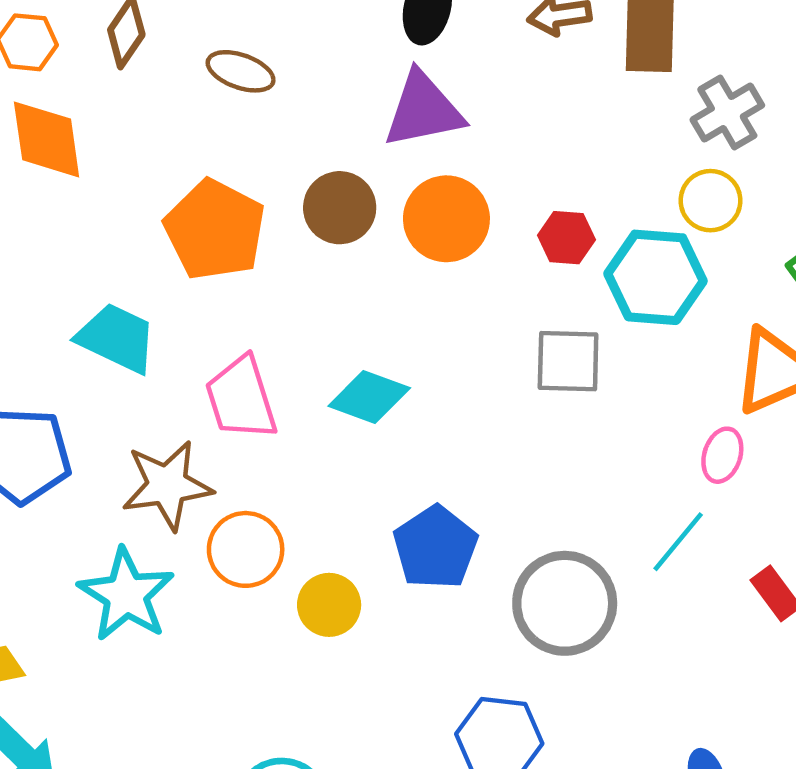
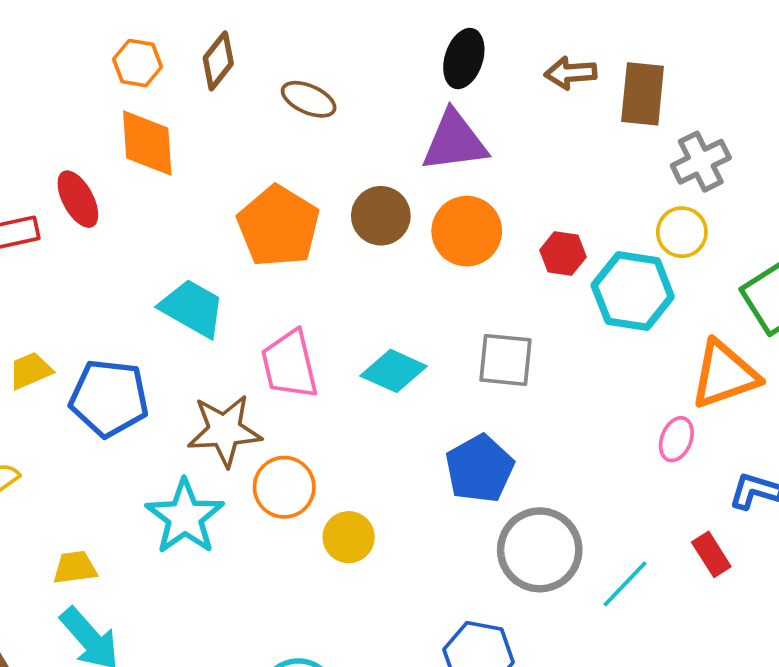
gray square: (568, 361) -> (505, 360), moved
cyan line: (678, 542) -> (625, 584), moved
blue pentagon: (435, 547) -> (480, 469), moved

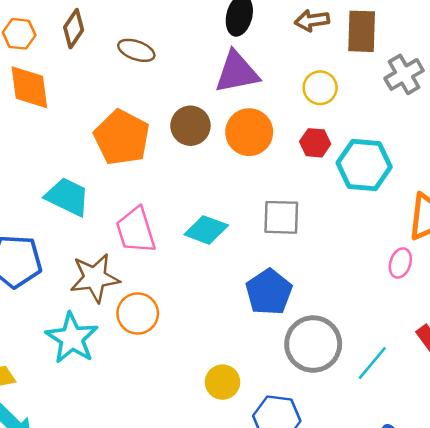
yellow circle: (682, 232) -> (320, 88), moved
yellow circle: (349, 537) -> (223, 382), moved

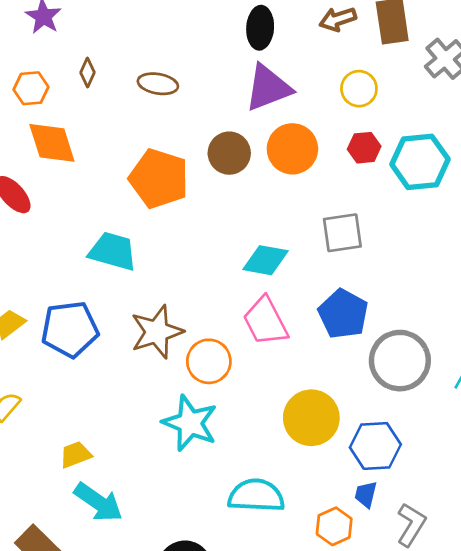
brown diamond: (74, 29) -> (88, 73), size x0.7
pink trapezoid: (136, 230) -> (265, 321), moved
cyan star: (72, 338) -> (190, 423), moved
yellow circle: (223, 382) -> (311, 418), size x1.5

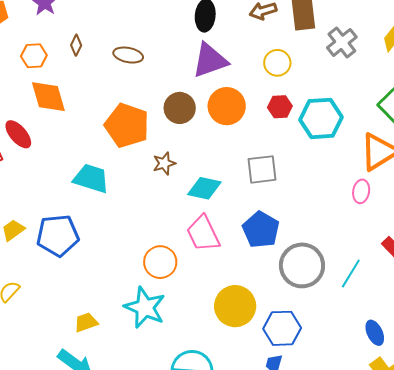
brown star: (157, 332) -> (164, 163), moved, size x0.6
yellow trapezoid: (76, 455) -> (86, 322), moved

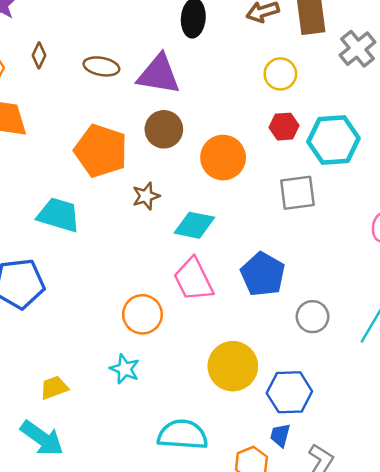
purple triangle: (210, 60) -> (159, 74), moved, turned 30
orange circle: (227, 106) -> (223, 158), moved
gray square: (262, 169) -> (297, 193), moved
gray circle: (302, 265) -> (313, 317), size x0.6
cyan star: (145, 307) -> (125, 369), size x0.6

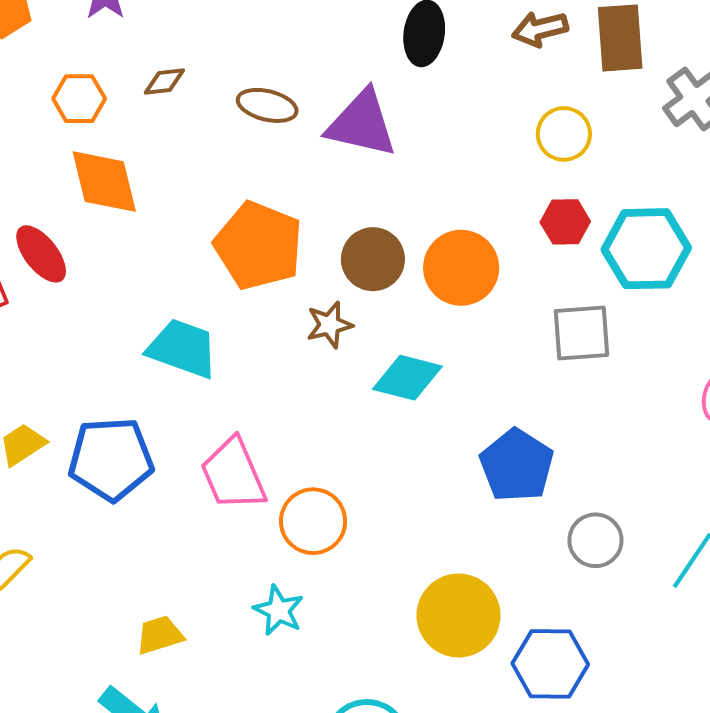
brown diamond: (39, 55) -> (164, 81), turned 55
brown circle: (164, 129) -> (373, 259), moved
pink trapezoid: (193, 280) -> (233, 474), moved

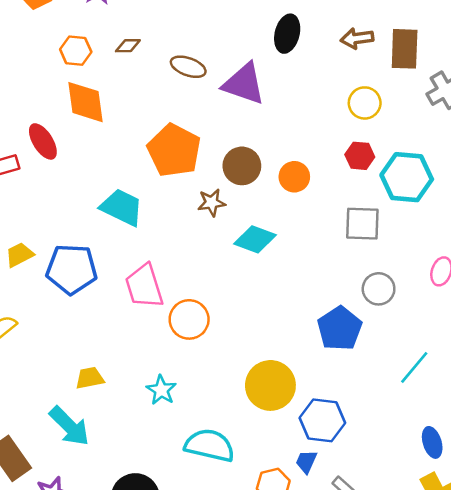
orange circle: (461, 268) -> (294, 177), size x0.7
blue pentagon: (517, 465) -> (340, 329), moved
gray circle: (595, 540) -> (379, 289), moved
cyan star: (279, 610) -> (161, 390), moved

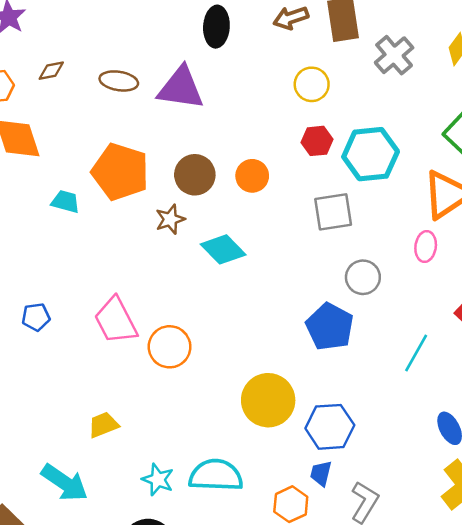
cyan trapezoid: (122, 207) -> (65, 202), moved, size x0.6
cyan diamond: (255, 239) -> (223, 249), turned 36
blue pentagon: (72, 269) -> (36, 317), size x0.5
yellow trapezoid: (90, 378) -> (103, 425), moved
cyan star: (161, 390) -> (158, 480), moved

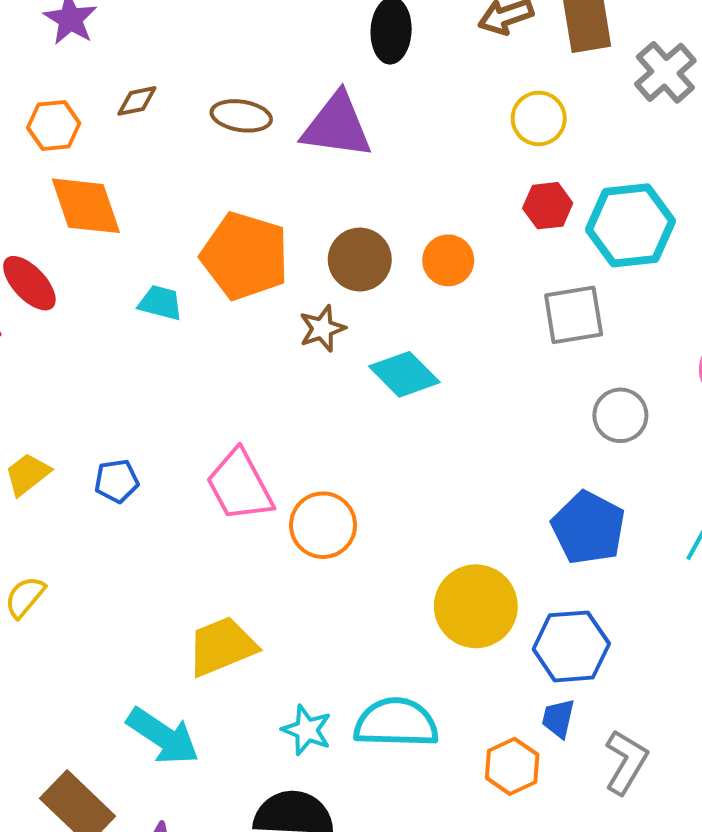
blue pentagon: (330, 327) -> (588, 528), moved
yellow trapezoid: (103, 425) -> (222, 646), size x1.5

